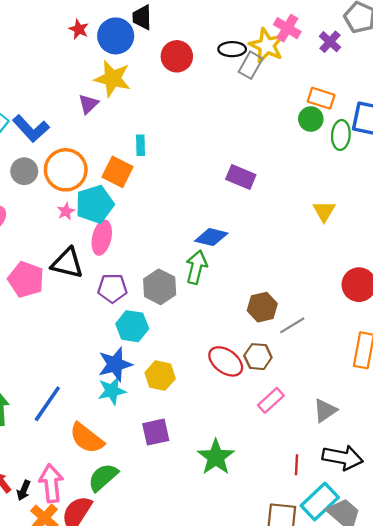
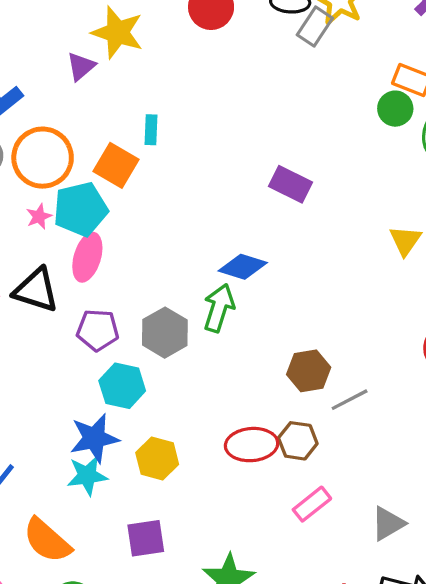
red ellipse: (226, 361) -> (252, 445), turned -44

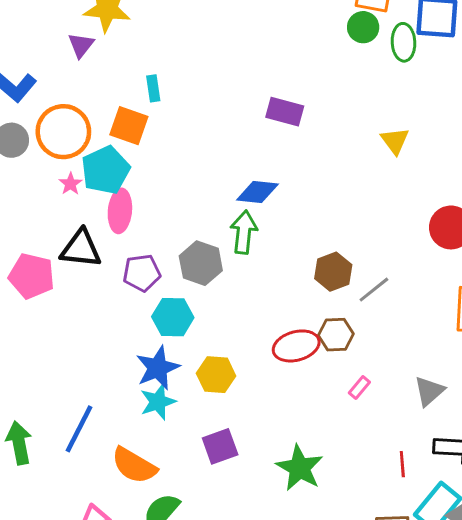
pink rectangle: (312, 504) -> (359, 387), size x0.7

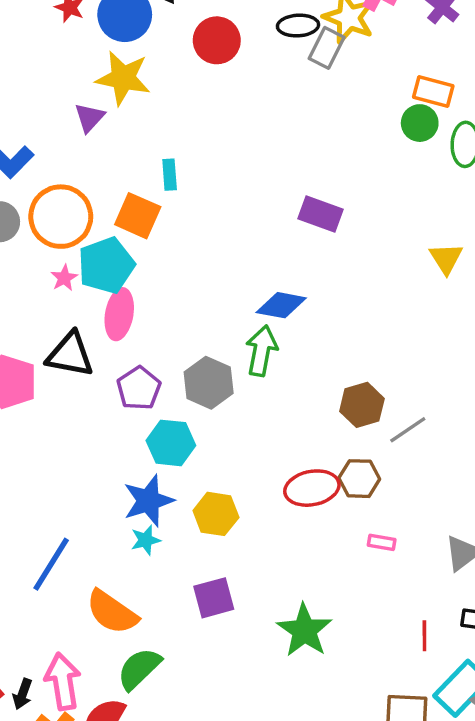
purple pentagon: (142, 273) -> (139, 388), turned -30
pink rectangle: (359, 387) -> (382, 542), turned 55
cyan star: (158, 402) -> (146, 540), size x0.7

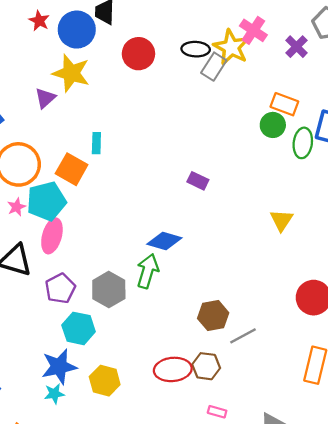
purple rectangle: (321, 214) -> (198, 181), size x0.7

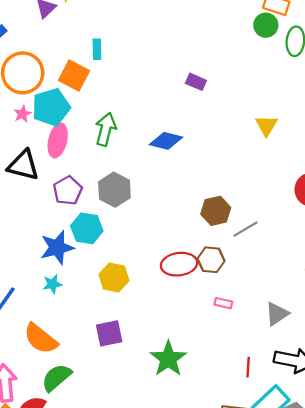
yellow triangle: (282, 220) -> (266, 126), moved
green arrow: (148, 271) -> (106, 129), moved
blue star: (59, 367) -> (57, 248), moved
cyan star: (54, 394) -> (52, 284), moved

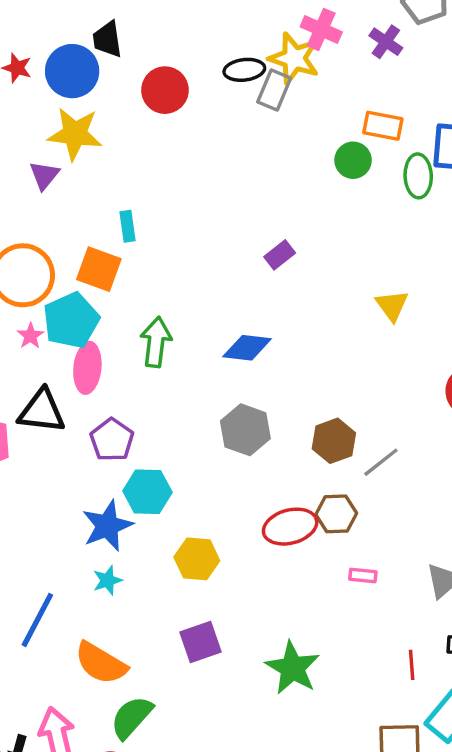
green circle: (266, 25) -> (353, 160), moved
purple rectangle: (196, 82) -> (280, 255), turned -54
gray hexagon: (114, 190) -> (245, 430), moved

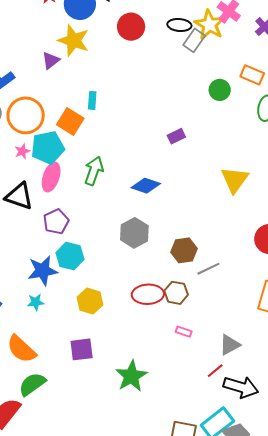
green circle: (353, 160) -> (220, 90), moved
yellow triangle: (392, 305) -> (235, 180), size x1.4
red line: (412, 665) -> (215, 371), moved, turned 42

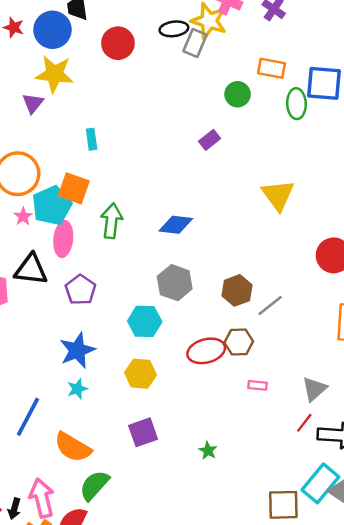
orange square: (70, 122) -> (74, 188), moved
purple rectangle: (176, 136) -> (210, 140), moved
cyan hexagon: (70, 256) -> (145, 321), moved
green star: (131, 376) -> (208, 451), size x0.5

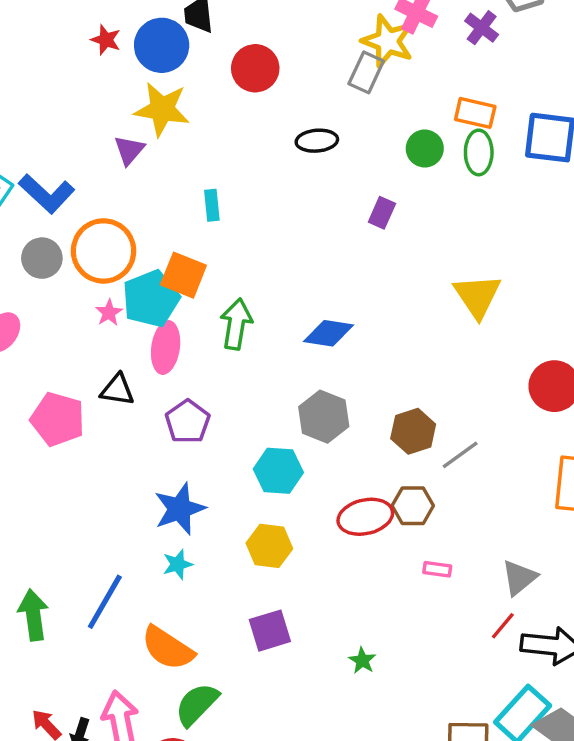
black ellipse: (174, 29) -> (317, 141), moved
green ellipse: (296, 104) -> (479, 152), moved
purple rectangle: (210, 140) -> (382, 213), turned -30
black triangle: (31, 270) -> (117, 390), size x0.7

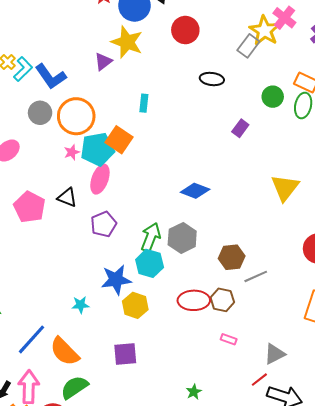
green arrow: (236, 324) -> (151, 237), moved
blue star: (180, 509) -> (116, 280), moved
blue line: (105, 602) -> (32, 339), moved
green star: (362, 660) -> (194, 392), moved

